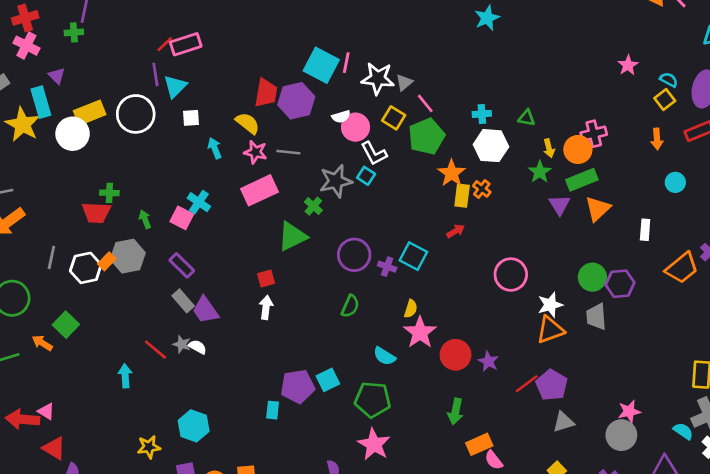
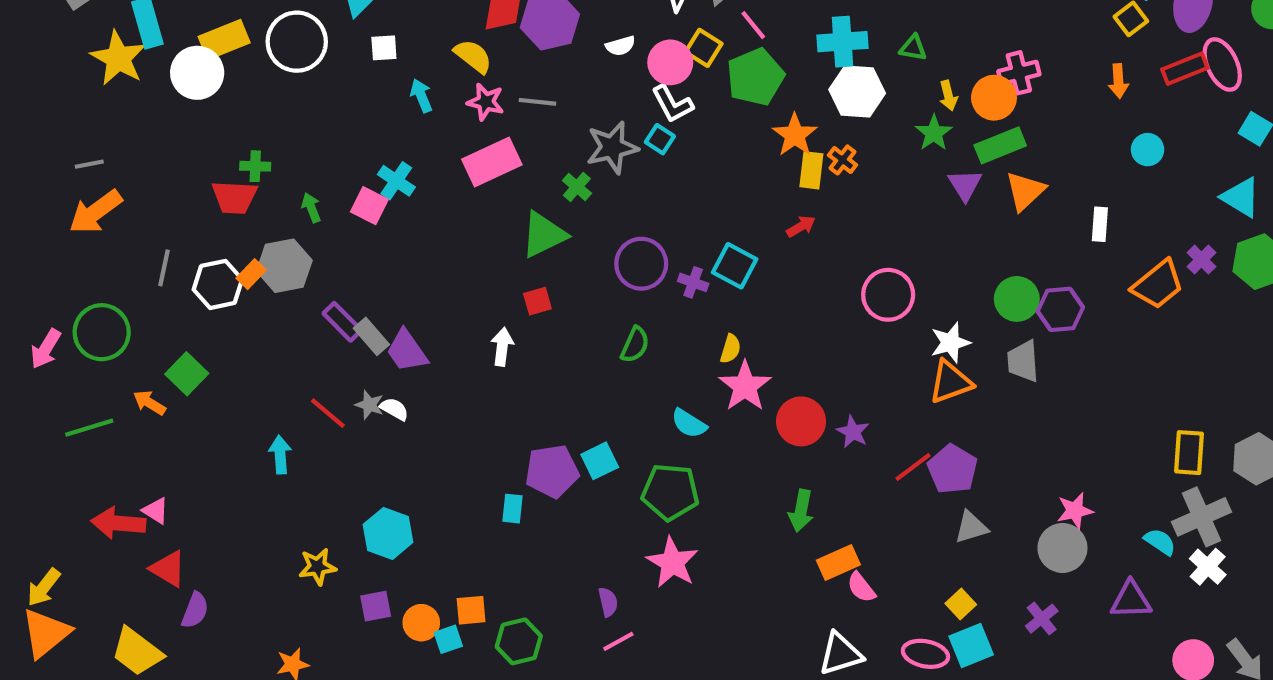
cyan cross: (482, 114) -> (842, 42), size x1.6
pink circle: (355, 127) -> (670, 62), moved
purple rectangle: (182, 265) -> (342, 322), moved
red square: (266, 278) -> (537, 301), moved

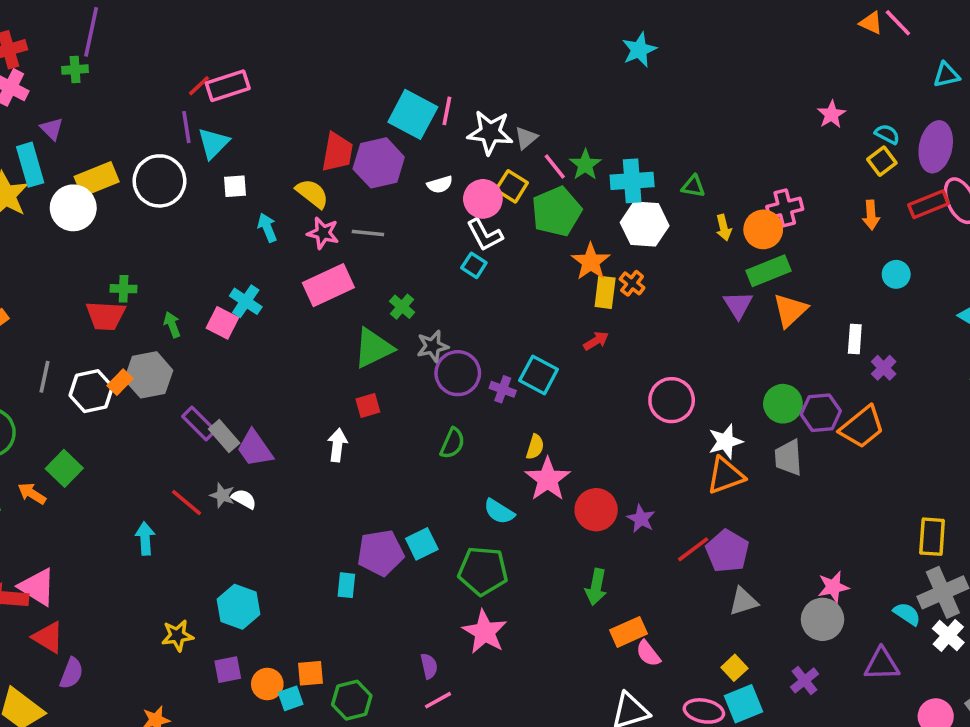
green star: (934, 133) -> (585, 165), moved
gray star: (612, 147) -> (433, 346), moved, size x0.7
purple cross: (1201, 260) -> (884, 368), moved
orange trapezoid: (1158, 284) -> (862, 427), moved
pink triangle: (156, 511) -> (37, 587), size x1.6

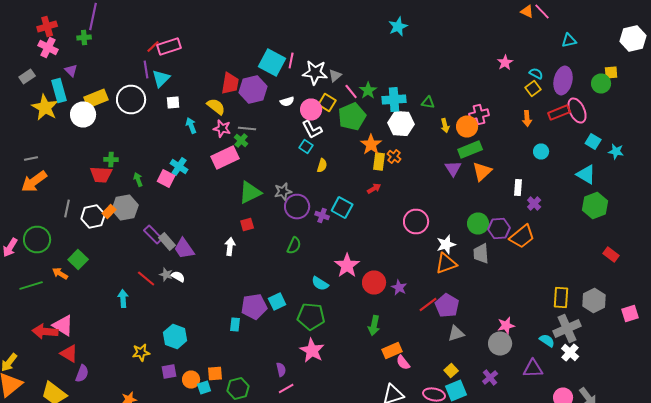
green cross: (402, 307) -> (241, 140), moved
yellow semicircle: (535, 447) -> (322, 166), moved

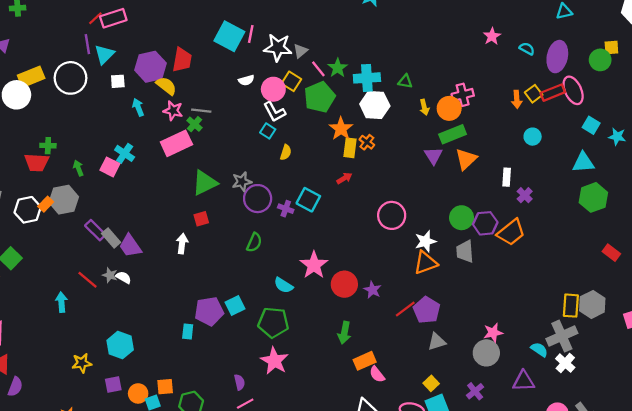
yellow square: (533, 88) -> (534, 94), moved
purple hexagon: (253, 90) -> (151, 67), moved
cyan triangle: (586, 174) -> (583, 162), turned -35
yellow rectangle: (561, 298) -> (571, 306), moved

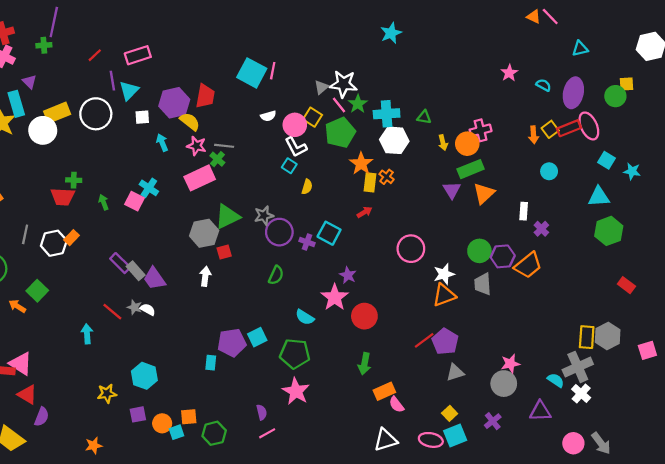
red line: (95, 18) -> (95, 55), moved
white star: (278, 48) -> (343, 84), moved
gray hexagon: (64, 200) -> (204, 233), moved
purple star: (373, 290) -> (348, 275), moved

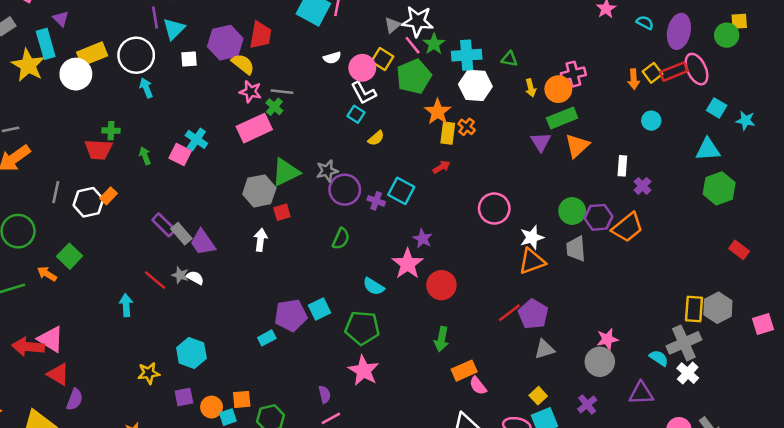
cyan arrow: (162, 143) -> (146, 88), moved
yellow semicircle: (307, 187) -> (376, 138), turned 32
cyan rectangle: (211, 363) -> (267, 338), turned 56

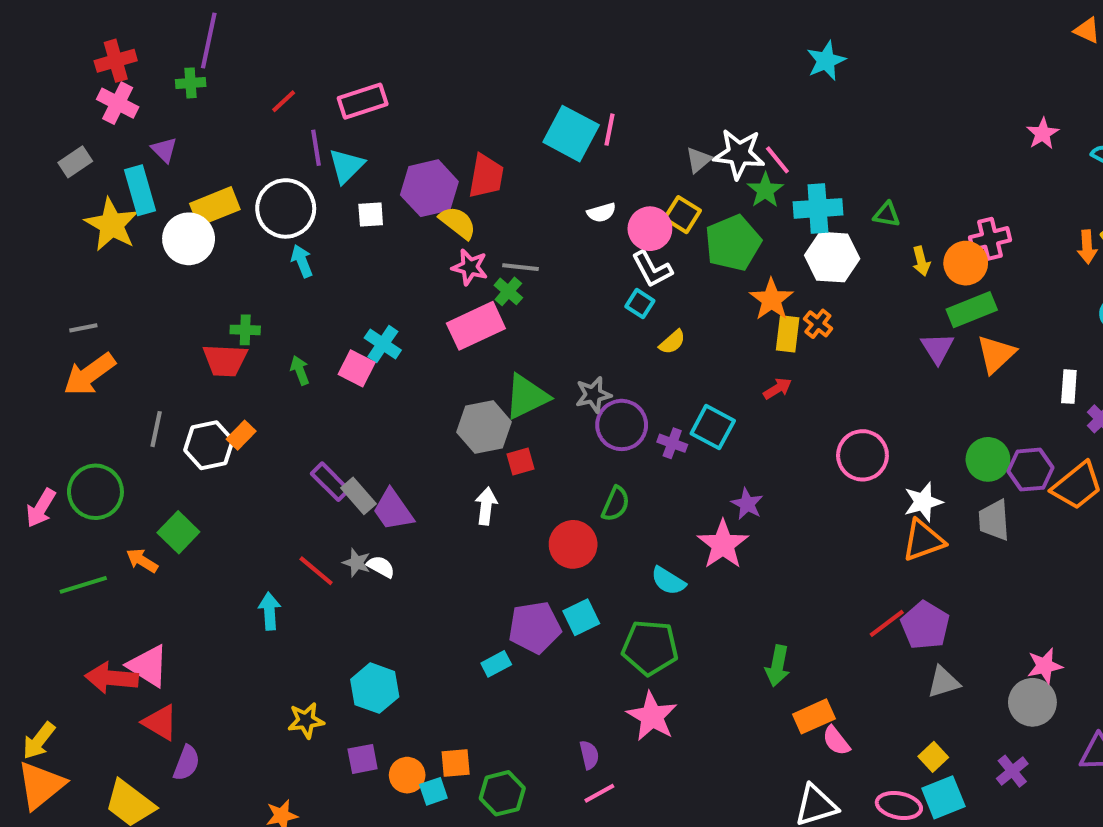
pink line: (413, 45) -> (777, 160), moved
red circle: (441, 285) -> (573, 544), moved

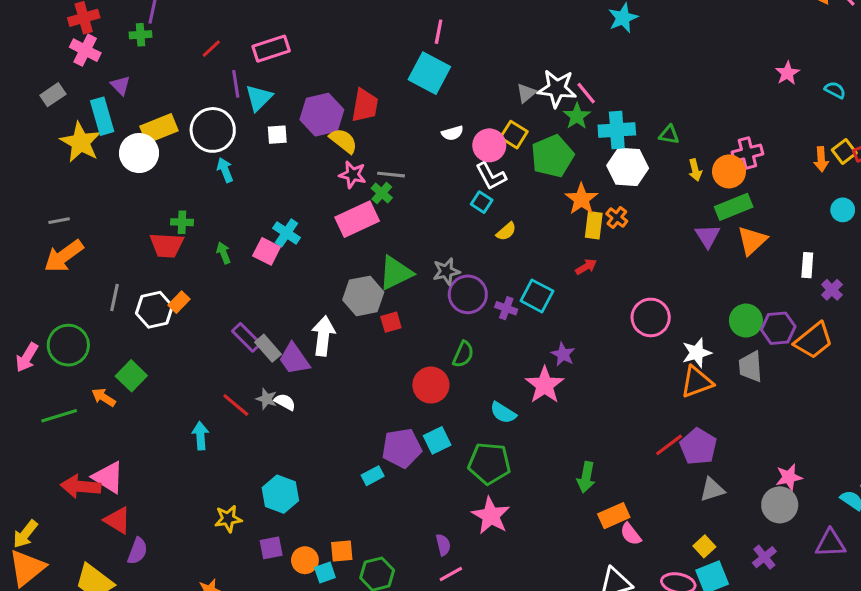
pink line: (610, 130) -> (439, 32), moved
white arrow: (486, 506) -> (323, 336), moved, size x1.4

